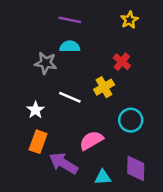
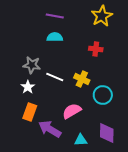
yellow star: (129, 20) -> (102, 16), size x1.5
red cross: (122, 62) -> (96, 49), turned -32
gray star: (46, 63) -> (32, 65), moved
yellow cross: (104, 87) -> (82, 79), moved, turned -35

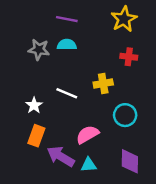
red cross: (96, 49) -> (129, 57), moved
gray star: (32, 65) -> (39, 49), moved
yellow cross: (82, 79) -> (103, 83), moved, turned -35
cyan triangle: (81, 140) -> (89, 165), moved

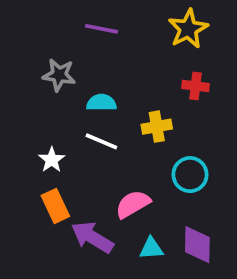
cyan semicircle: (67, 45) -> (101, 103), moved
orange rectangle: (36, 136) -> (55, 206), turned -45
cyan triangle: (89, 165) -> (151, 248), moved

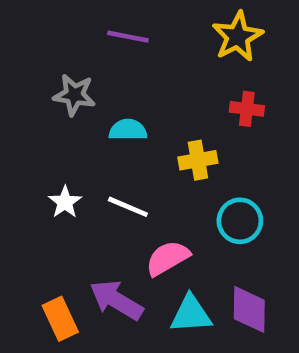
white line: (101, 141) -> (128, 207), moved
orange rectangle: (55, 206) -> (60, 319), moved
cyan triangle: (151, 248) -> (191, 314), size x1.4

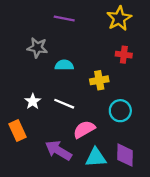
orange rectangle: (60, 319) -> (17, 131), moved

